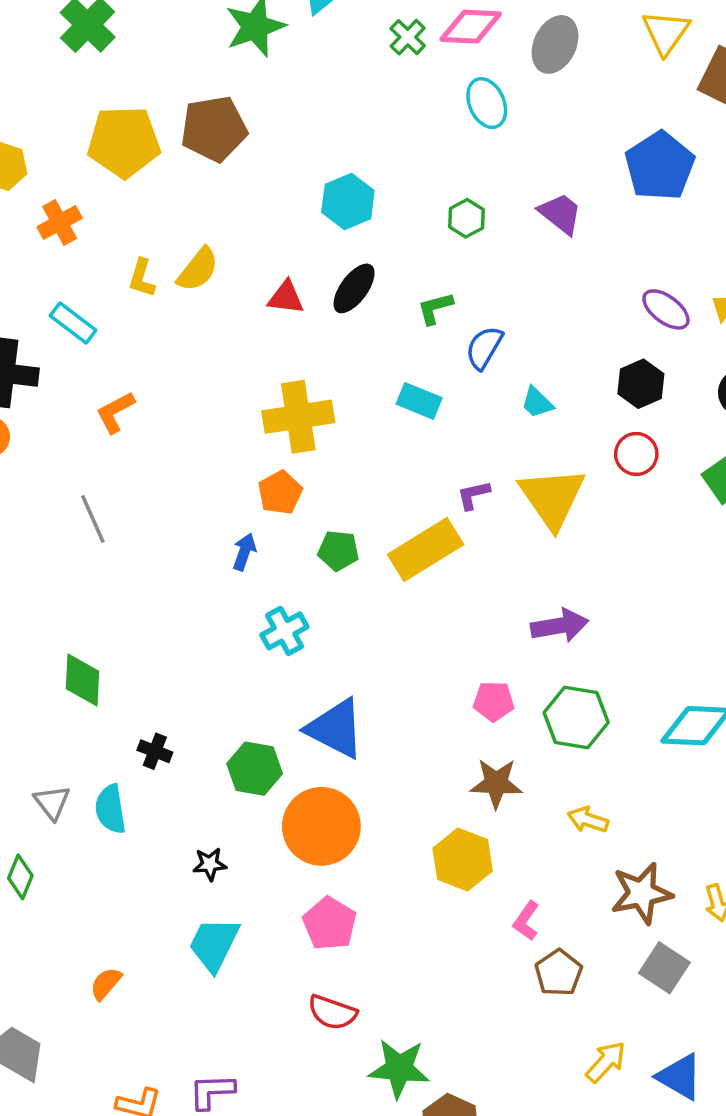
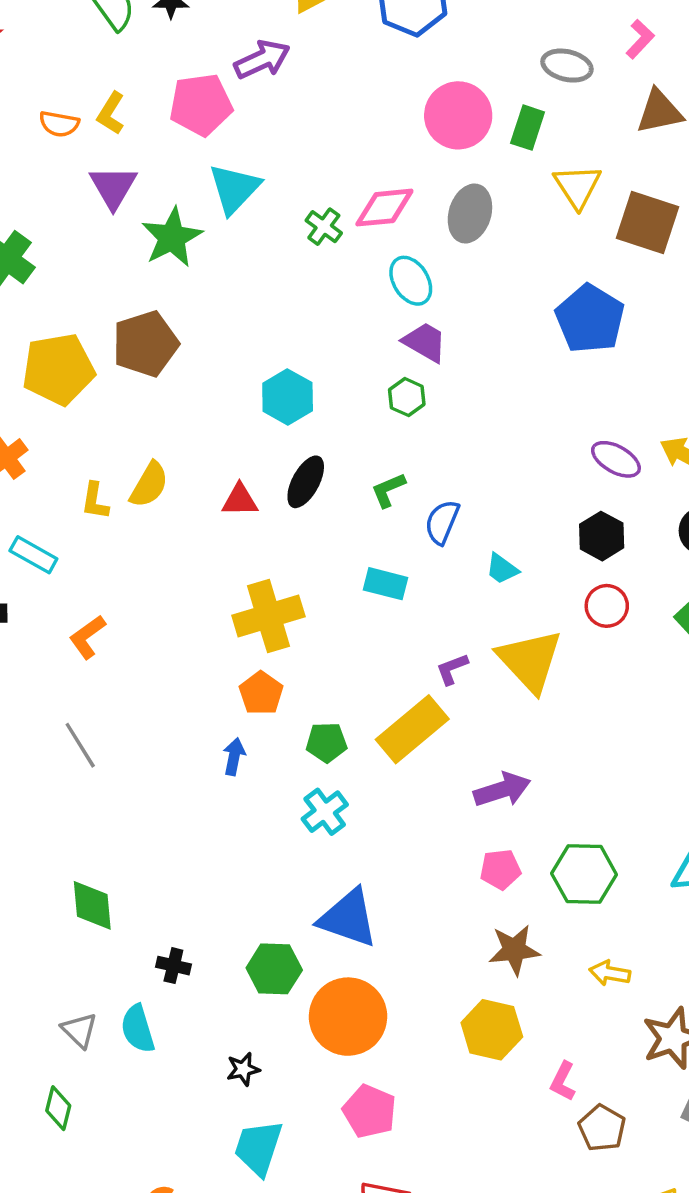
purple trapezoid: (560, 214) -> (425, 342), moved
purple arrow: (560, 626) -> (502, 790), moved
cyan cross: (284, 631) -> (325, 812), moved

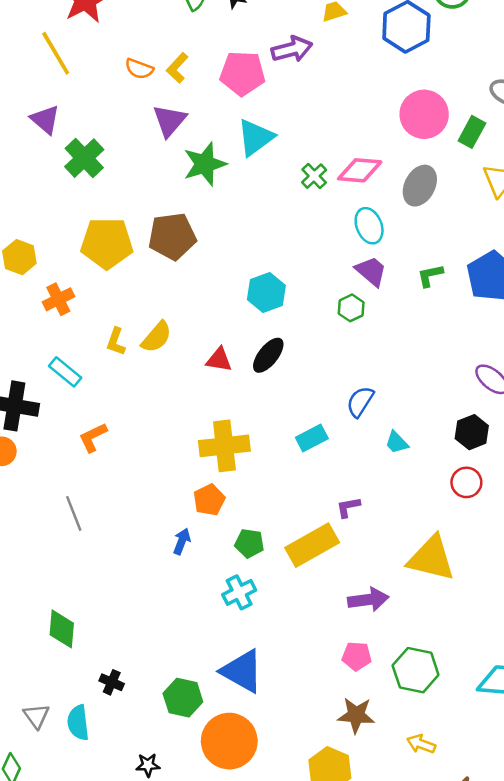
green L-shape: (388, 490) -> (430, 275), moved
cyan rectangle: (385, 584) -> (312, 438), turned -52
yellow triangle: (530, 661) -> (431, 558), moved, turned -44

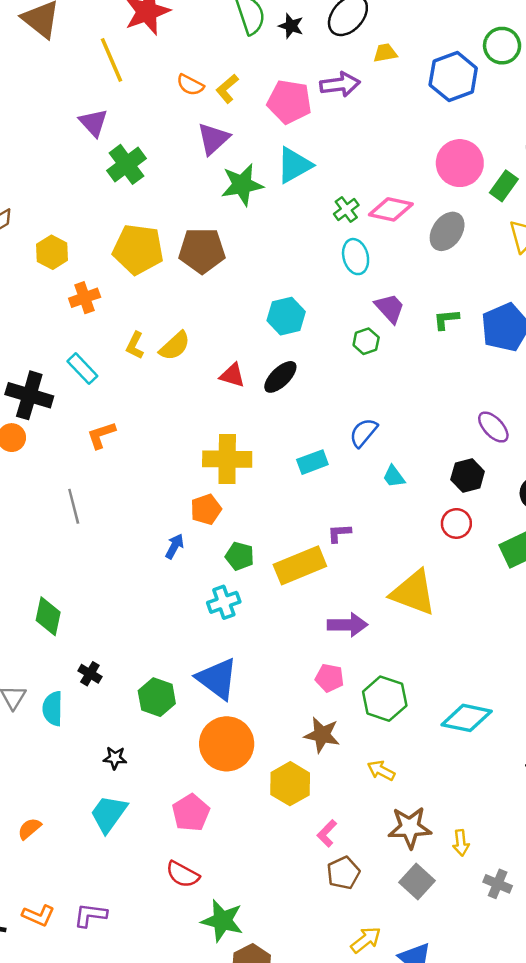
cyan ellipse: (369, 226) -> (356, 257), moved
orange circle: (229, 741) -> (227, 744), moved

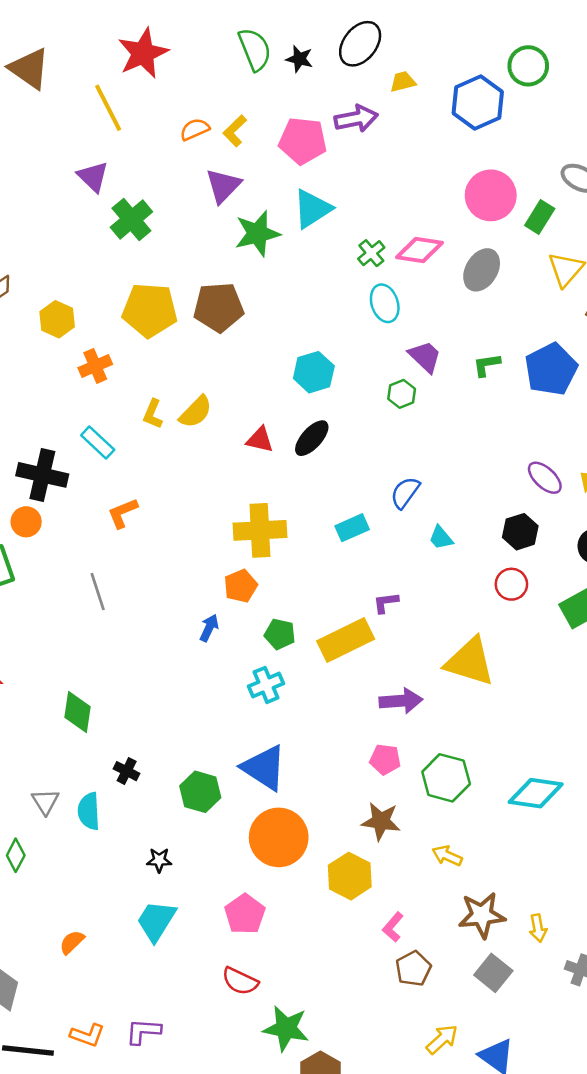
orange semicircle: (190, 85) -> (195, 129), turned 132

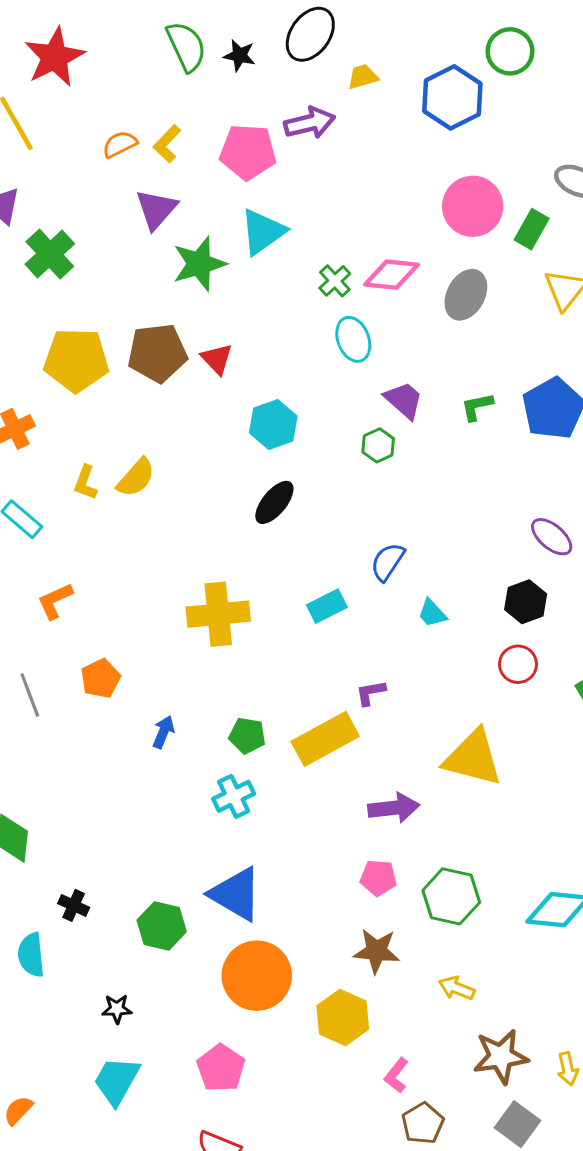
red triangle: (260, 440) -> (217, 359), moved, turned 36
orange pentagon: (241, 586) -> (101, 678), moved

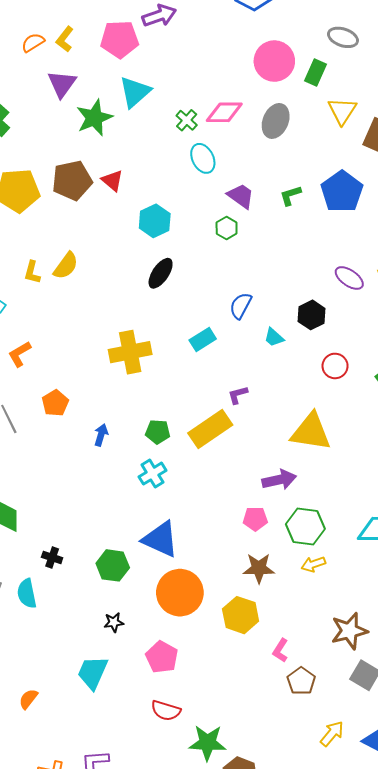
black hexagon: (526, 602) -> (312, 315), moved
purple arrow: (394, 808) -> (279, 480), moved
yellow arrow: (457, 988) -> (313, 564), moved, turned -35
black star: (117, 1009) -> (114, 622), moved

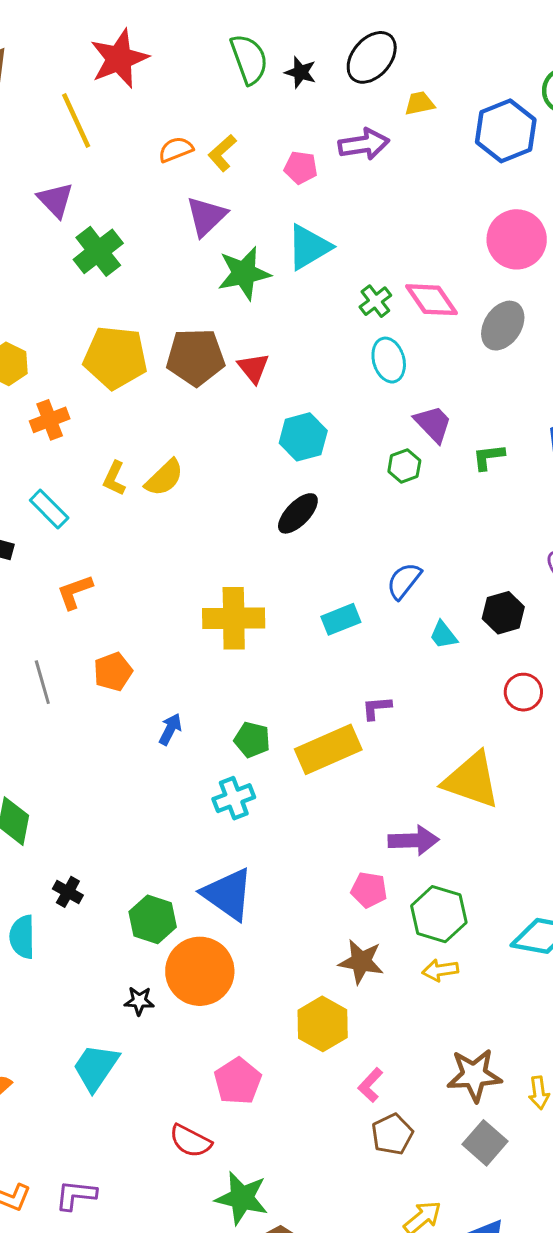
pink pentagon: (120, 39) -> (301, 168), size x0.6
pink diamond: (224, 112) -> (432, 300), turned 45
green L-shape: (290, 195) -> (488, 457), moved
orange circle: (180, 593) -> (200, 971), moved
pink pentagon: (162, 657) -> (238, 1081), moved

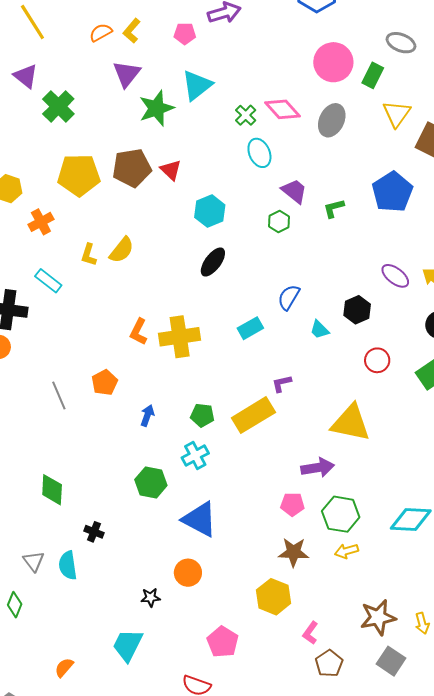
orange L-shape: (75, 592) -> (138, 332), moved, turned -36
green hexagon: (153, 919) -> (151, 482), moved
orange circle: (200, 971) -> (188, 573), size x0.6

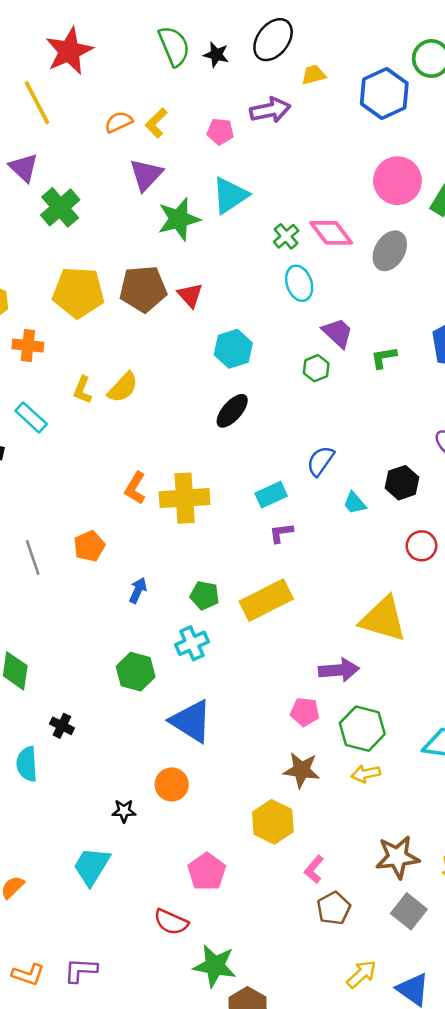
orange cross: (41, 222) -> (28, 345), turned 30
purple L-shape: (282, 383) -> (281, 533), moved

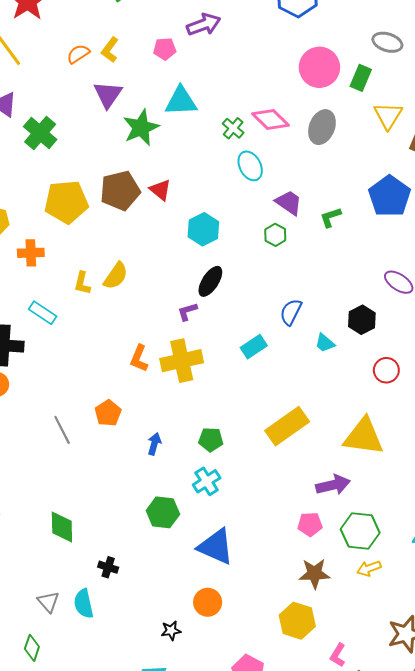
cyan triangle: (230, 195) -> (181, 101), turned 40
purple L-shape: (281, 533) -> (187, 311), moved
yellow rectangle: (266, 600) -> (287, 426), moved

